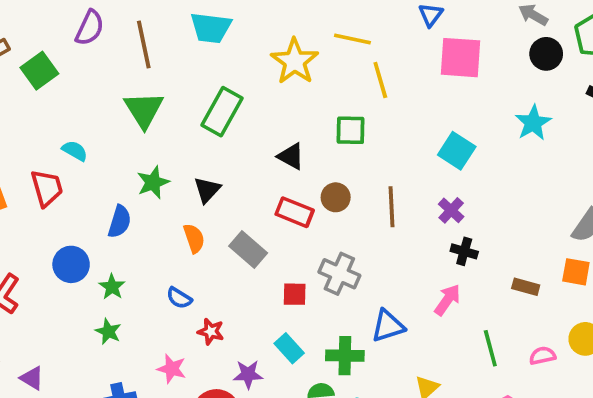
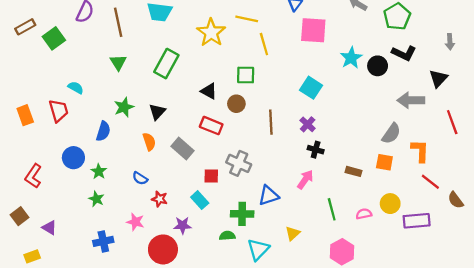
black circle: (546, 54) -> (378, 66), moved
green triangle: (144, 110) -> (118, 62), size x0.7
cyan star: (533, 123) -> (351, 58), moved
brown circle: (336, 197) -> (236, 104), moved
cyan rectangle: (289, 348) -> (200, 200), moved

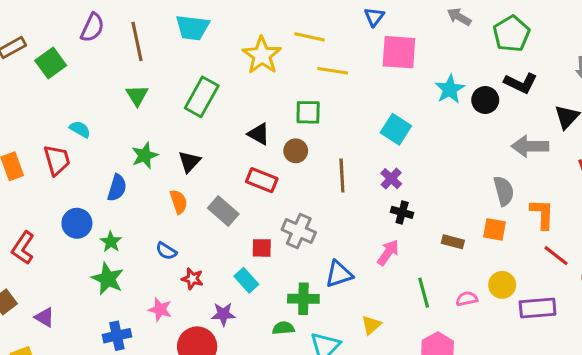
yellow line: (264, 44) -> (333, 71), turned -65
gray semicircle: (391, 134) -> (504, 191), turned -50
green star: (96, 199) -> (108, 279), size x1.5

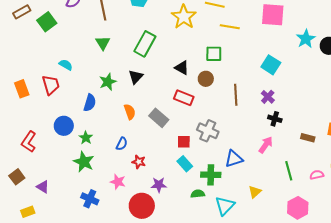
black triangle: (189, 162) -> (136, 77), moved
blue semicircle: (166, 251) -> (122, 144), turned -96
cyan rectangle: (246, 280) -> (185, 164), moved
blue cross: (117, 336) -> (90, 199), turned 36

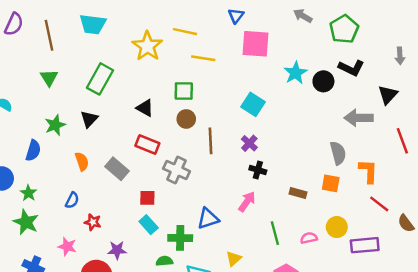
brown circle: (206, 79) -> (186, 119), moved
gray cross: (208, 131) -> (177, 170), moved

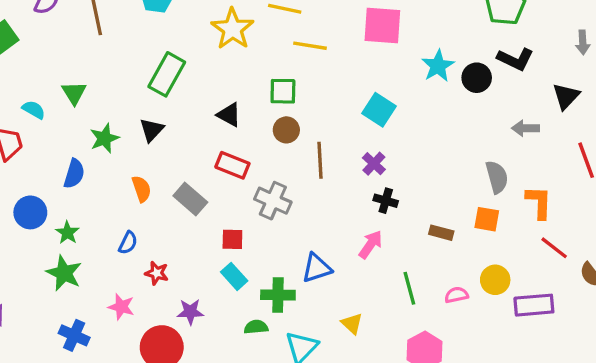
green triangle: (49, 78) -> (74, 93), moved
gray arrow: (359, 118) -> (525, 128), size x0.7
yellow triangle: (234, 259) -> (352, 324), turned -35

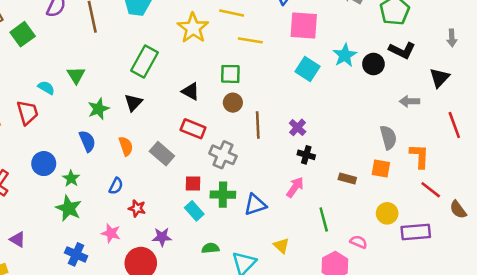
cyan square: (379, 110) -> (308, 69), moved
blue semicircle: (74, 174) -> (87, 141), moved, turned -40
green cross: (278, 295) -> (223, 195), moved
pink semicircle: (456, 295) -> (359, 242), moved, turned 35

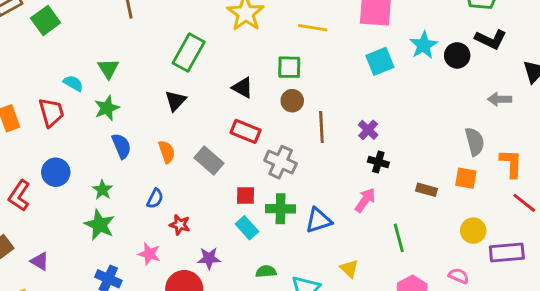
cyan square: (308, 69) -> (380, 61), turned 35
green star: (98, 109) -> (107, 108), moved
blue circle: (44, 164) -> (56, 172), moved
pink semicircle: (359, 242) -> (459, 276), moved

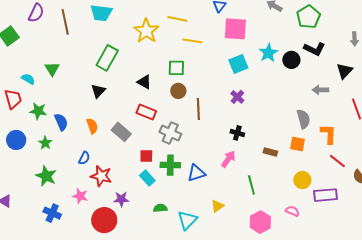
green star: (107, 108) -> (38, 111), moved, turned 30
purple cross: (368, 130) -> (237, 97), moved
green star: (102, 190) -> (45, 143), moved
red star: (180, 225) -> (101, 176), size x1.5
yellow triangle: (349, 269) -> (217, 206), turned 40

